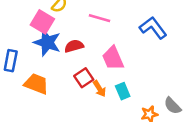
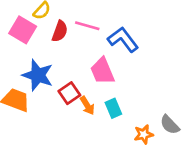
blue L-shape: (153, 28) -> (123, 40), moved
blue star: (47, 42) -> (38, 75), moved
red semicircle: (74, 46) -> (60, 31), moved, turned 126

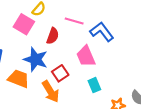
red semicircle: (60, 31) -> (53, 36), moved
orange arrow: (87, 105) -> (51, 91), moved, size x1.5

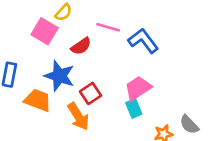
red semicircle: (53, 36) -> (81, 46), turned 35
pink trapezoid: (86, 56) -> (138, 88), moved, turned 80

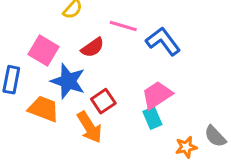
pink square: (45, 31) -> (44, 51), moved

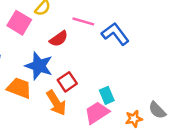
pink square: (44, 51) -> (19, 23), moved
pink trapezoid: (157, 95) -> (97, 113), moved

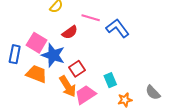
pink square: (19, 23) -> (37, 43), moved
pink trapezoid: (97, 113) -> (85, 95), moved
orange star: (134, 119) -> (125, 100), moved

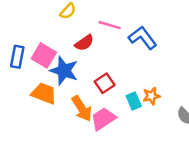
blue rectangle: (15, 54) -> (17, 57), moved
red square: (77, 69) -> (105, 83), moved
orange star: (125, 100) -> (151, 96), moved

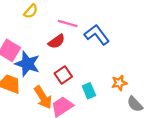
red semicircle: (84, 43) -> (57, 41), moved
orange star: (151, 96) -> (119, 83), moved

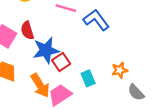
red semicircle: (57, 41) -> (27, 30), moved, turned 108
blue star: (27, 64) -> (46, 50), moved, turned -30

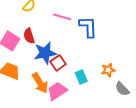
blue L-shape: (96, 20) -> (88, 27), turned 35

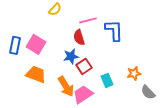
pink line: (62, 17) -> (88, 20), turned -30
red semicircle: (29, 36) -> (79, 37), moved
blue star: (45, 53) -> (71, 56), size x0.7

